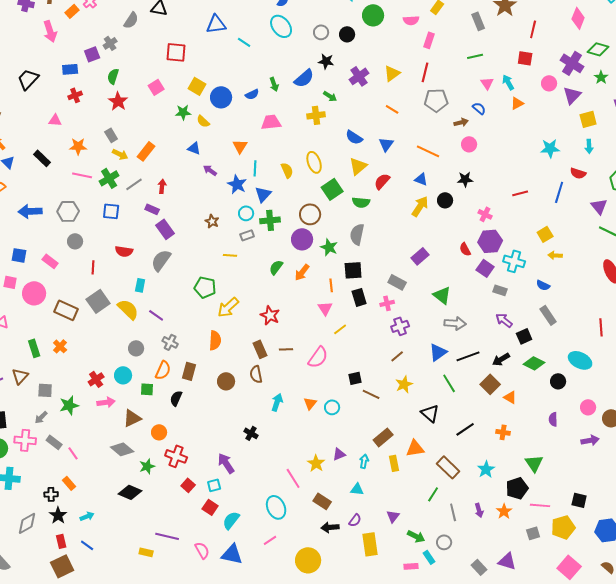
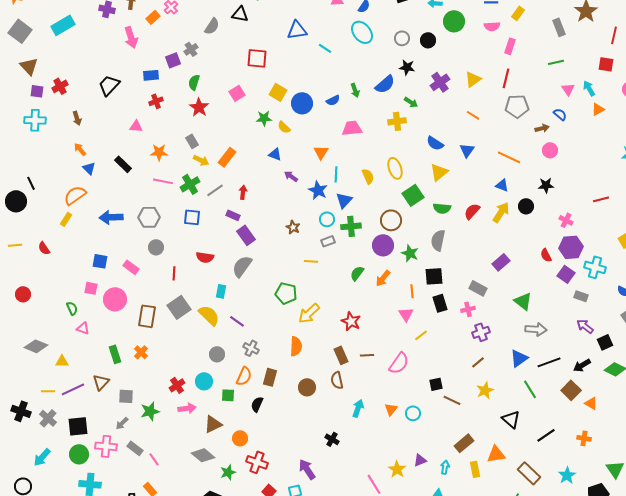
red semicircle: (382, 181) -> (472, 211), moved
brown rectangle: (66, 310) -> (147, 316), turned 75

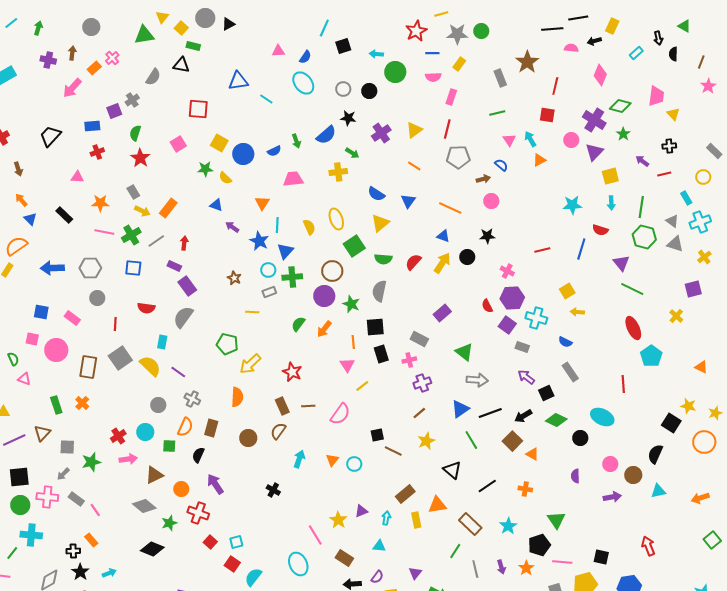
pink arrow: (131, 37) -> (72, 88), turned 60
brown semicircle: (337, 380) -> (278, 431), turned 48
purple arrow: (307, 469) -> (215, 484), moved

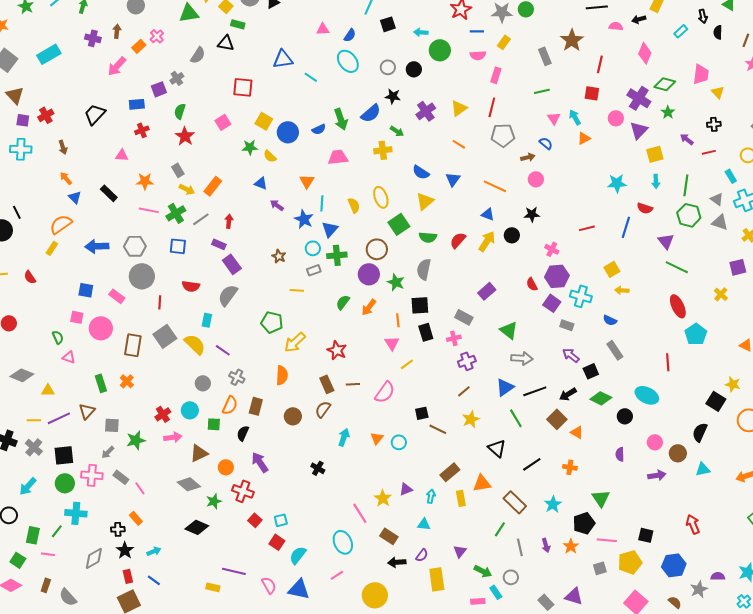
green arrow: (296, 141) -> (341, 119), size x1.5
gray circle: (97, 298) -> (142, 276), size x1.6

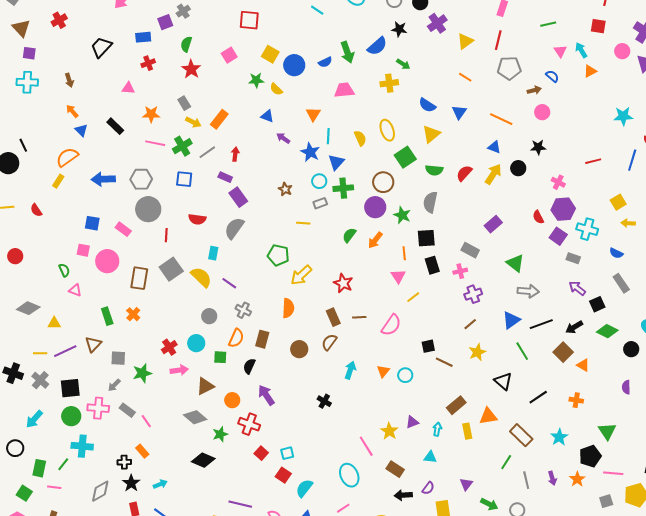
purple cross: (426, 111) -> (437, 23), moved
red cross: (46, 115) -> (59, 20), moved

